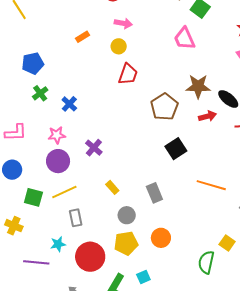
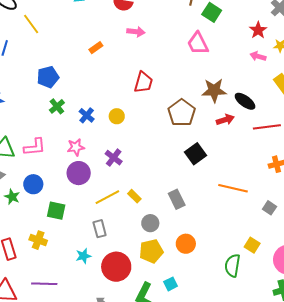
yellow circle: (119, 46) -> (117, 116), moved
yellow line: (64, 192) -> (107, 197), moved
purple line: (36, 262) -> (44, 284), moved

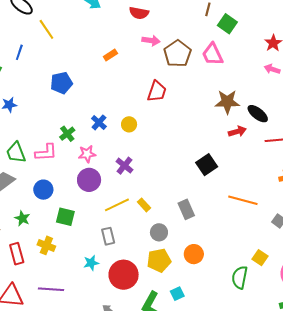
green cross: (57, 106) -> (67, 134), moved
brown pentagon: (182, 113) -> (177, 54), moved
green star: (12, 197) -> (22, 218), moved

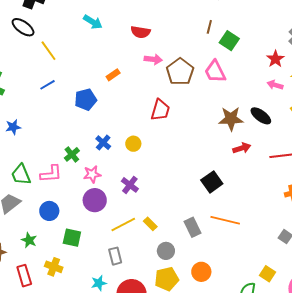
blue line: (19, 52) -> (48, 85), moved, turned 42
blue pentagon: (61, 83) -> (86, 100), moved
black ellipse: (258, 114) -> (261, 116), moved
orange line: (243, 200) -> (225, 220), moved

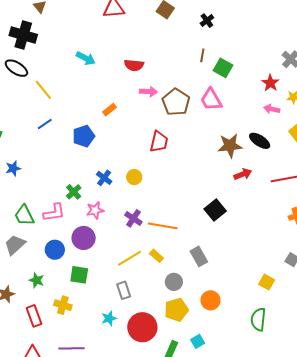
purple circle: (95, 200) -> (84, 238), moved
orange line: (225, 220) -> (163, 226), moved
yellow square: (268, 274) -> (267, 282), moved

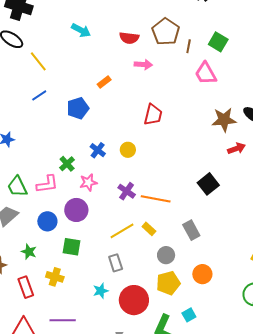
brown line: (202, 55) -> (189, 46), moved
brown pentagon: (176, 102) -> (166, 32), moved

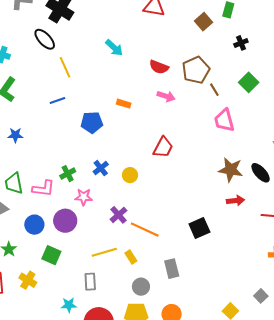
green square: (218, 42) -> (249, 82), moved
brown line: (189, 46) -> (214, 90), turned -56
orange rectangle: (104, 82) -> (124, 104), turned 40

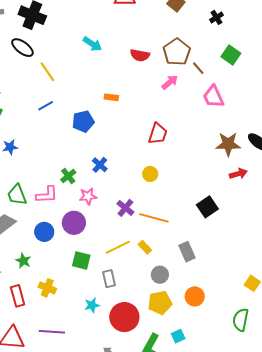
pink arrow: (166, 96) -> (170, 82), moved, turned -48
yellow circle: (130, 175) -> (150, 174), moved
green square: (51, 255) -> (81, 261), moved

